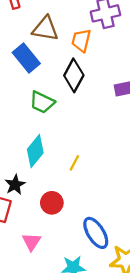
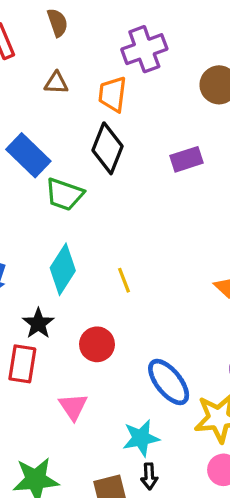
brown triangle: (45, 29) -> (56, 83), size x0.6
blue rectangle: (26, 58) -> (28, 155), moved
yellow line: (74, 163) -> (124, 280), turned -42

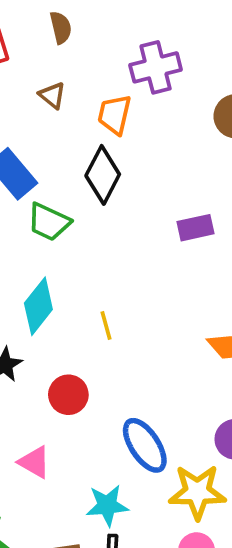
brown triangle: (56, 83) -> (52, 95), turned 30
purple rectangle: (186, 159) -> (196, 228), moved
pink triangle: (73, 407) -> (34, 462), turned -32

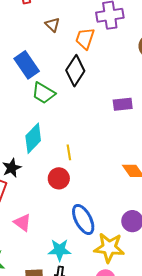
red circle: (68, 395) -> (59, 178), moved

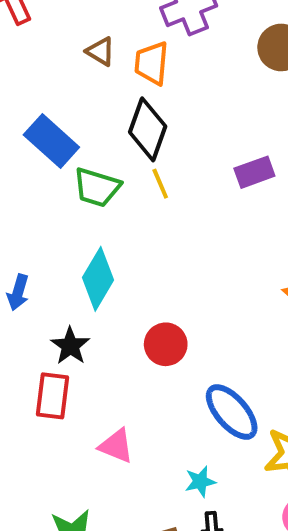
brown triangle: (52, 25) -> (100, 51), moved
yellow line: (69, 152) -> (160, 184), moved
cyan star: (60, 250) -> (200, 482), size x0.7

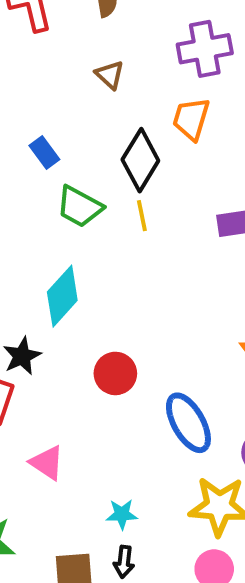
orange trapezoid: (152, 63) -> (191, 119), moved
blue rectangle: (51, 141) -> (44, 152), size x0.6
blue ellipse: (232, 412) -> (188, 423), moved

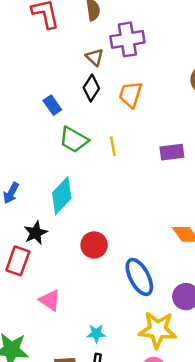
purple cross: (205, 49) -> (127, 39), moved
orange trapezoid: (191, 119) -> (131, 94), moved
black diamond: (140, 160) -> (91, 88), moved, size x0.7

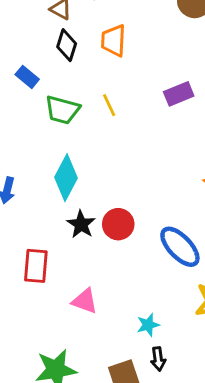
black star: (36, 233) -> (81, 224), moved

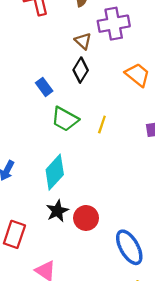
orange trapezoid: (113, 41) -> (138, 75), moved, turned 112
yellow line: (109, 105) -> (102, 124), turned 30

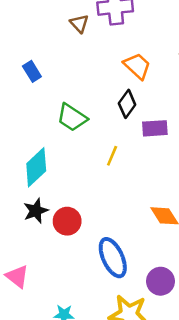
black diamond: (81, 70) -> (127, 104), moved
green trapezoid: (65, 119) -> (72, 118), moved
yellow line: (102, 124) -> (112, 156), moved

